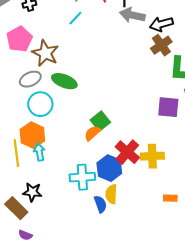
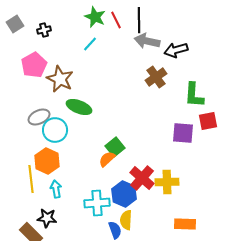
brown cross: (161, 45) -> (156, 77), moved
gray ellipse: (30, 79) -> (39, 117), moved
cyan arrow: (39, 152) -> (56, 189), moved
orange rectangle: (170, 198) -> (185, 224), size x1.5

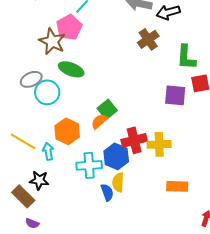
pink pentagon: (34, 65) -> (69, 27), moved
orange hexagon: (47, 161) -> (67, 131), moved
red cross: (142, 178) -> (134, 140), turned 35
yellow line: (31, 179) -> (23, 141), turned -52

